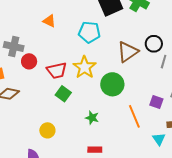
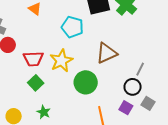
black circle: (154, 44) -> (133, 87), moved
green star: (92, 118) -> (44, 112), moved

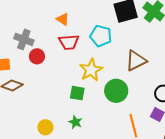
red trapezoid: (33, 59) -> (69, 42), moved
green square: (36, 83) -> (77, 93), moved, turned -35

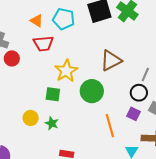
cyan pentagon: (101, 36) -> (64, 19), moved
yellow circle: (45, 127) -> (31, 118), moved

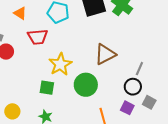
orange triangle: (37, 21) -> (20, 13), moved
yellow circle: (31, 118) -> (12, 111), moved

